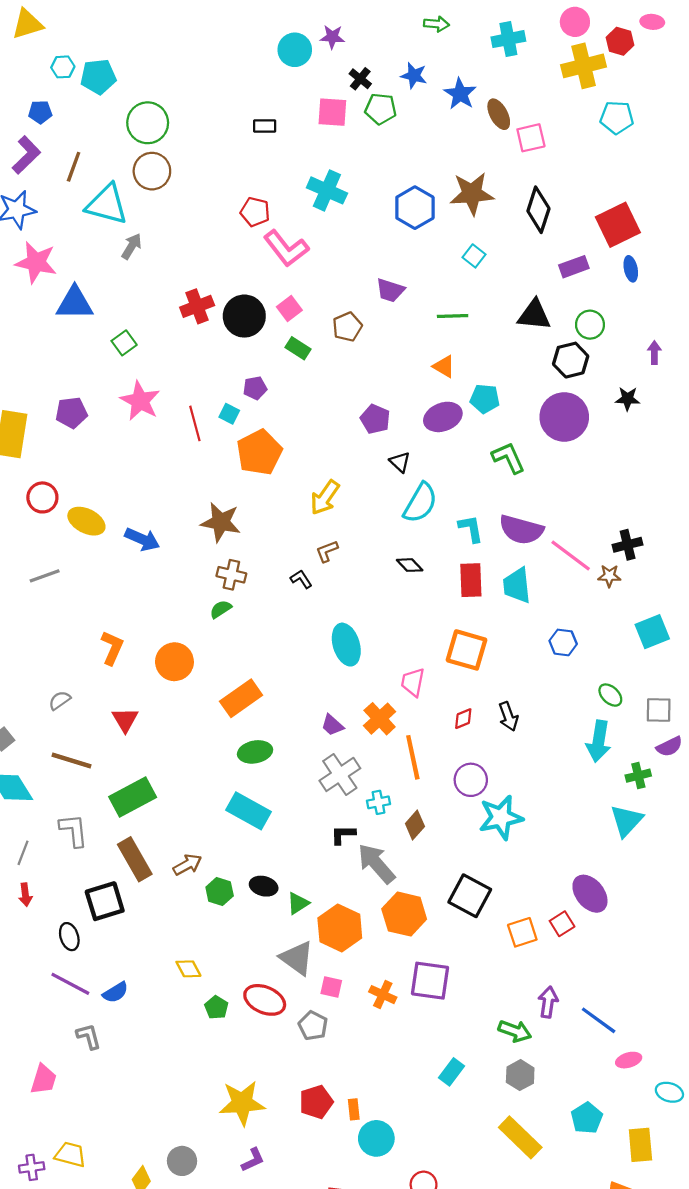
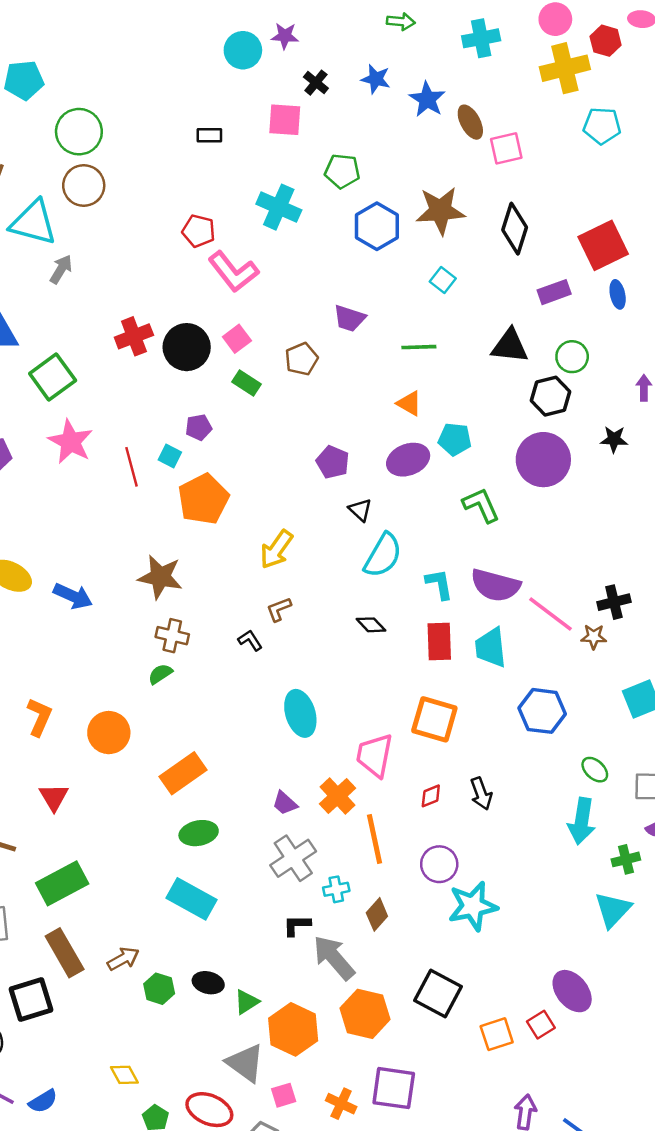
green pentagon: (381, 109) -> (342, 171), moved
green square: (124, 343) -> (53, 377), size x1.6
blue hexagon: (563, 642) -> (542, 711), size x1.5
pink trapezoid: (413, 682) -> (375, 755), size x1.4
pink square: (331, 987) -> (284, 1095), turned -30

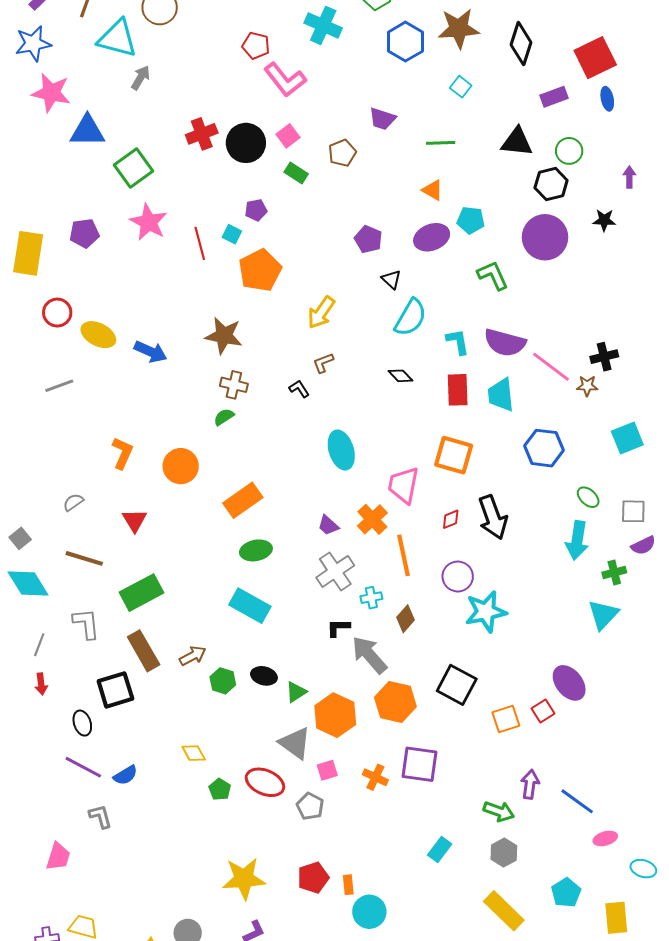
black arrow: (481, 794) -> (493, 517), size x1.6

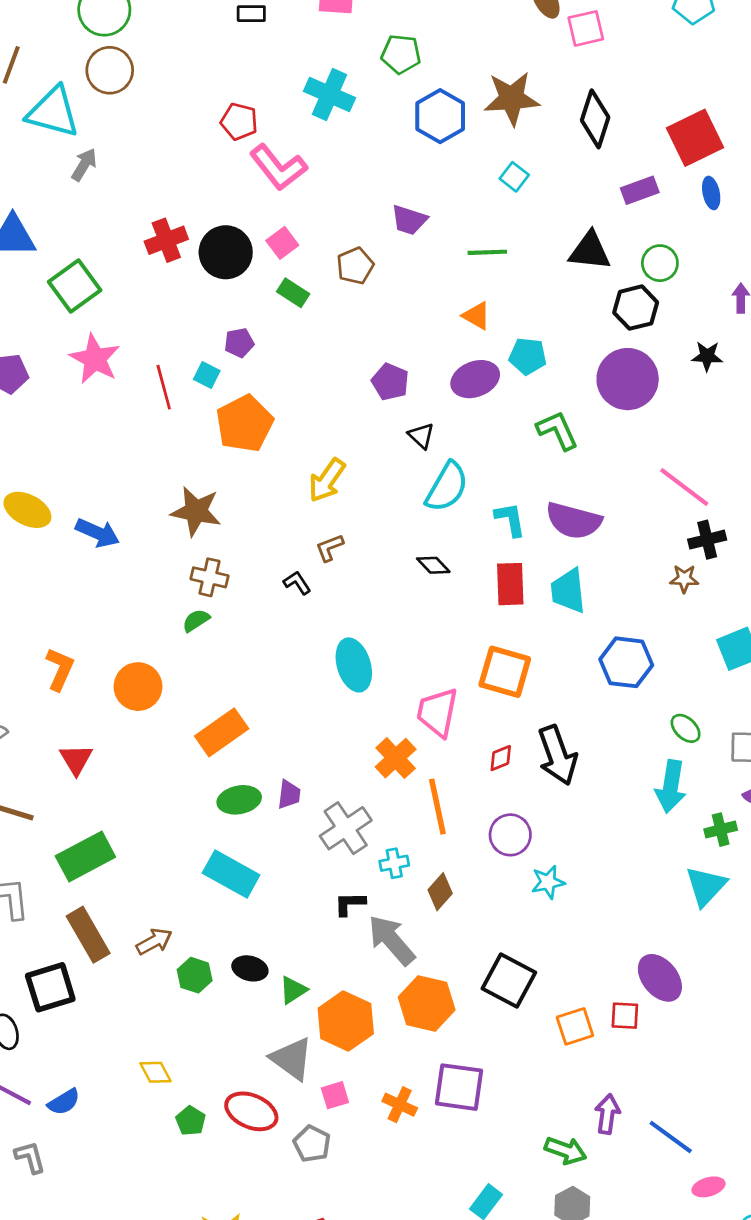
pink line: (551, 367) -> (684, 487), moved
purple trapezoid: (328, 525) -> (289, 794), moved, turned -125
cyan star: (486, 612) -> (548, 882), size x0.6
red square: (543, 711) -> (625, 1016), turned 35

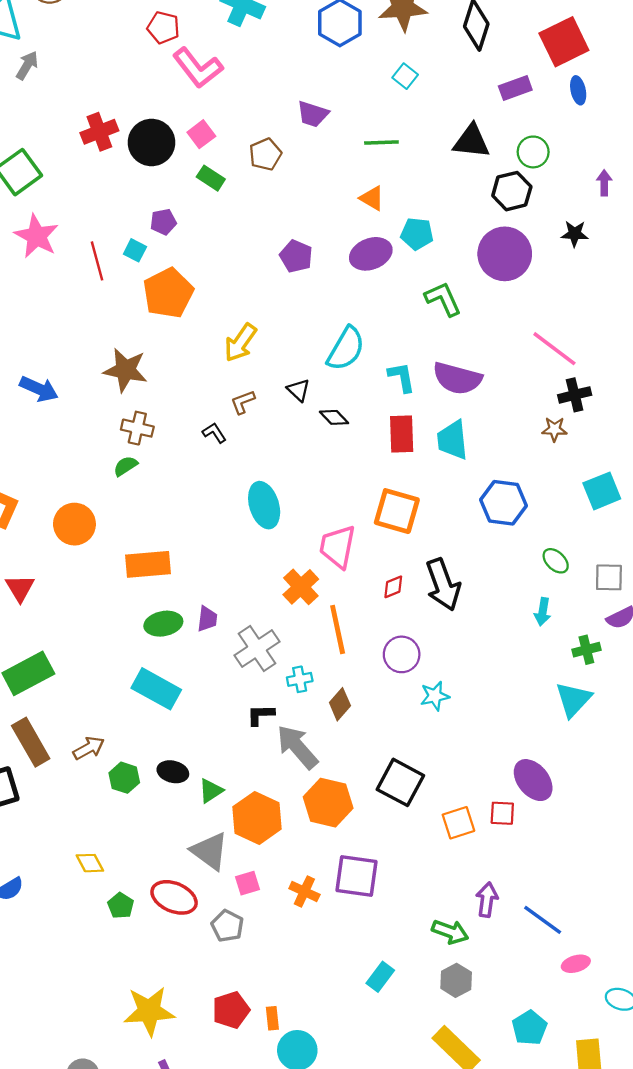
black triangle: (421, 436) -> (298, 390), moved
orange rectangle: (222, 732) -> (148, 564), turned 30
cyan arrow: (671, 786) -> (543, 612), size x0.6

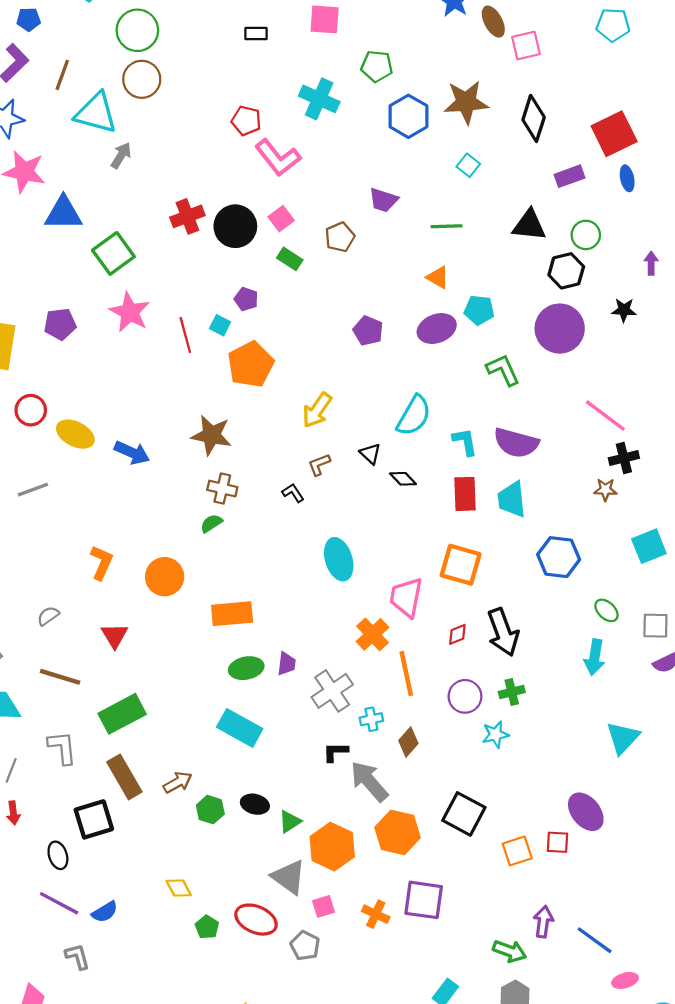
purple pentagon: (163, 222) -> (246, 299), turned 30
cyan arrow: (543, 612) -> (595, 657), size x1.4
green cross: (586, 650) -> (512, 692), moved

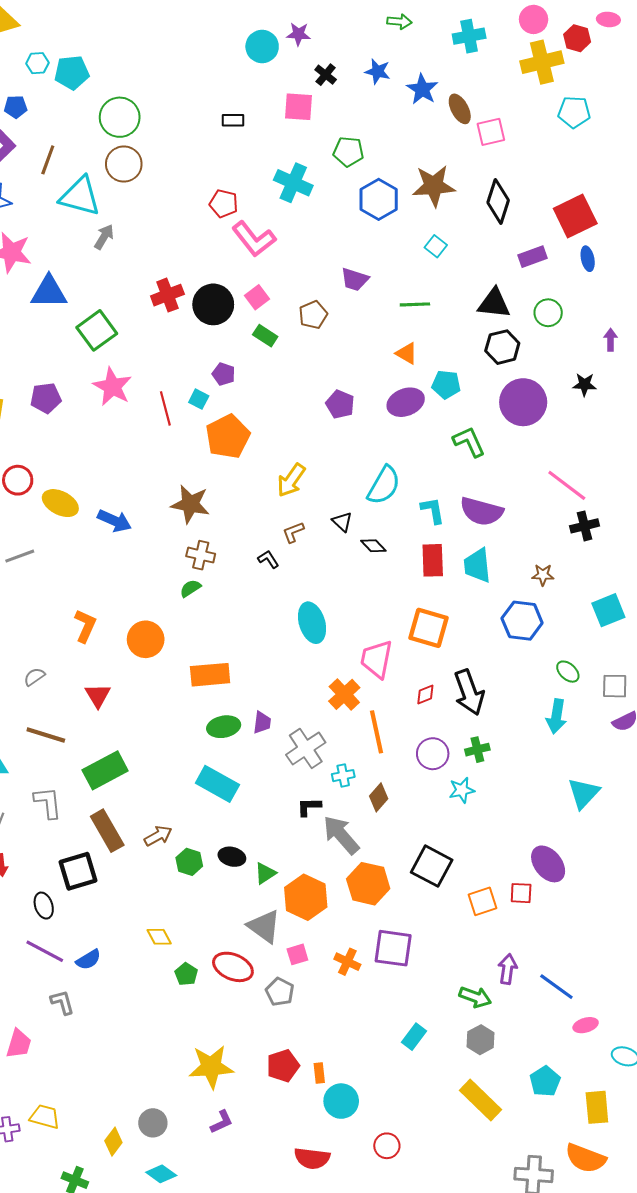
black hexagon: (566, 271) -> (502, 347), moved
brown star: (605, 490) -> (543, 575), moved

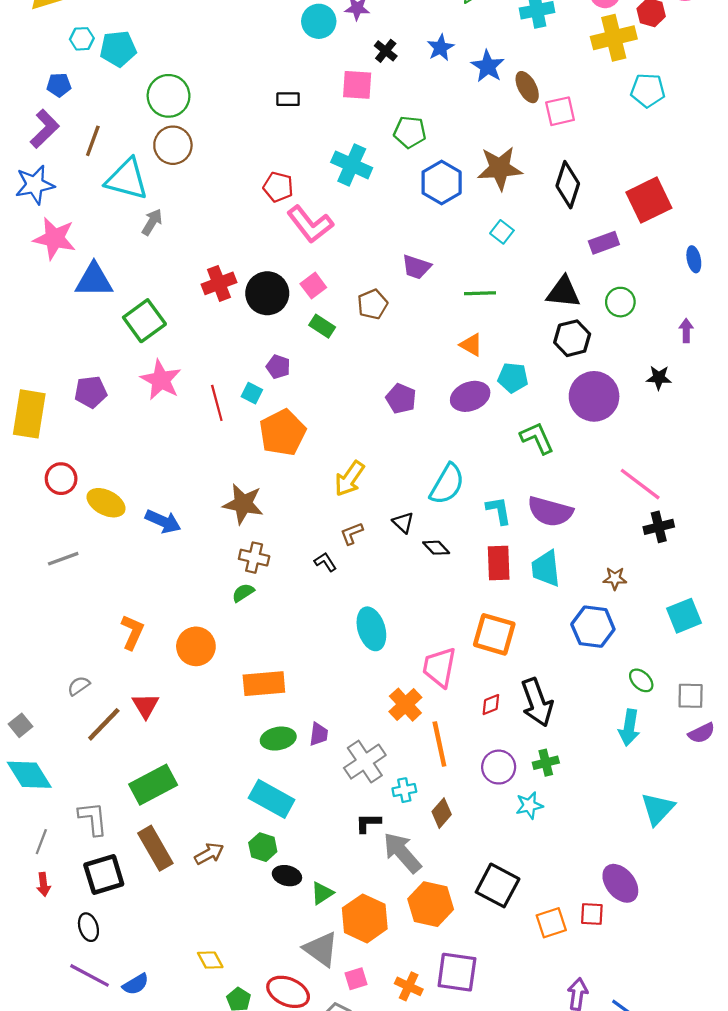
blue star: (378, 71) -> (441, 48), turned 30
blue ellipse: (588, 259) -> (694, 259), moved
brown line: (46, 735) -> (104, 724), moved, turned -63
green hexagon: (189, 862) -> (263, 847), moved
black square: (78, 871) -> (104, 875), moved

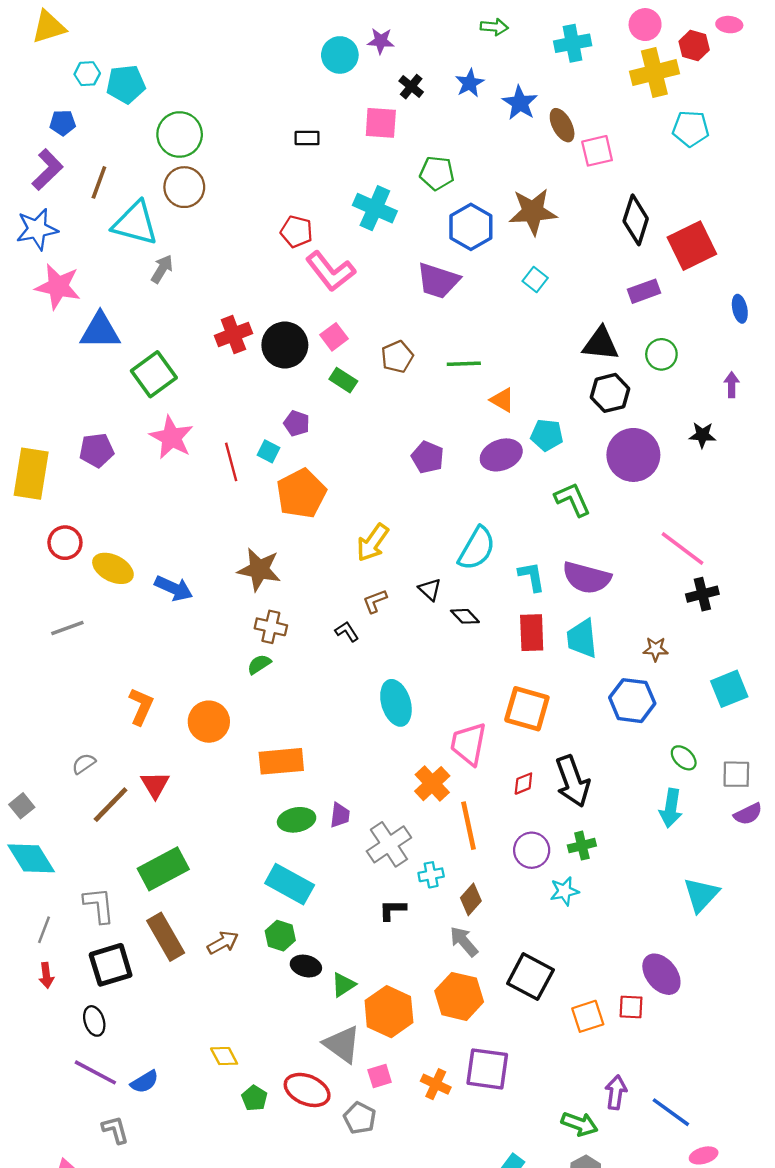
black diamond: (568, 185) -> (636, 220), moved
purple trapezoid: (416, 267) -> (438, 281), moved, size x1.4
green line: (480, 293) -> (464, 364), moved
gray arrow: (402, 853) -> (464, 941), moved, size x0.7

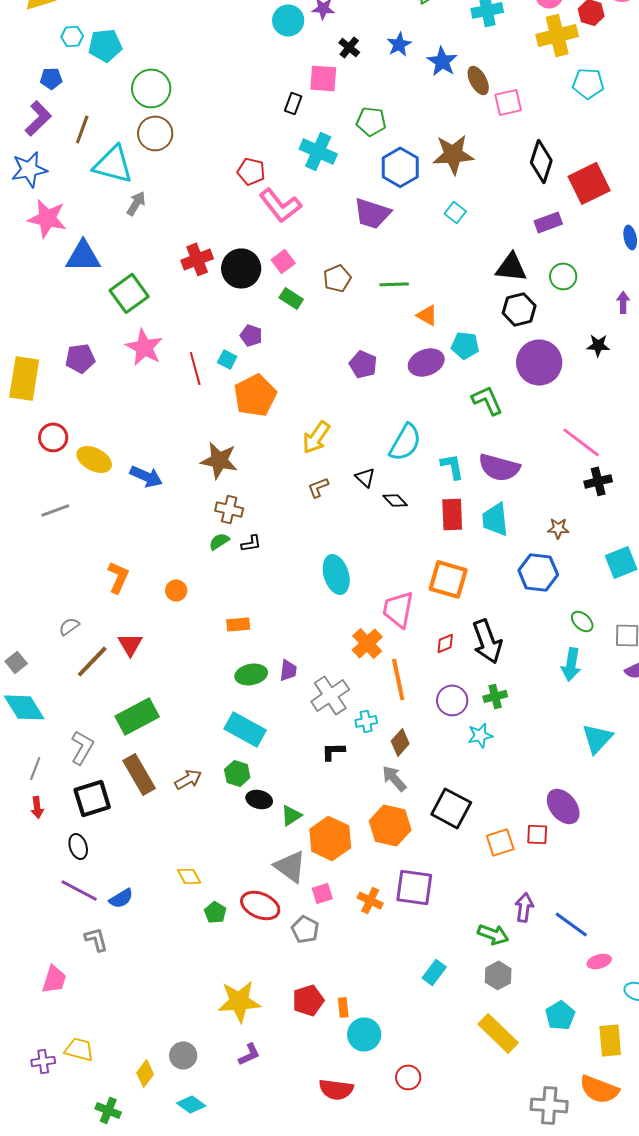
black rectangle: (307, 138) -> (293, 103), moved, turned -70
black L-shape: (347, 632) -> (251, 543), moved, turned 115
orange circle: (209, 722) -> (176, 590), size x0.6
orange rectangle: (281, 761) -> (238, 624), size x0.6
gray L-shape: (99, 905) -> (82, 747), turned 36

